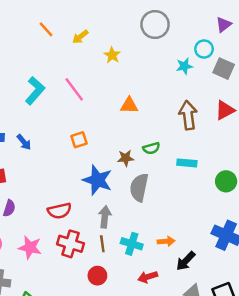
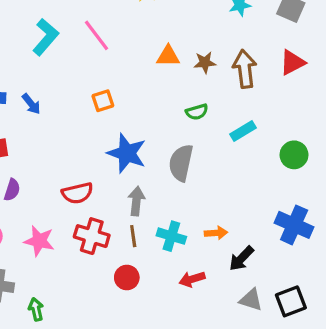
brown star: (126, 158) -> (205, 62), moved
cyan rectangle: (187, 163) -> (243, 131), turned -36

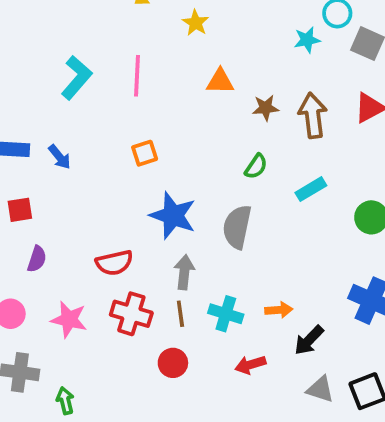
pink line: (97, 35) -> (137, 76), turned 40
orange triangle: (168, 56) -> (220, 81), moved
green semicircle: (197, 112) -> (256, 166), turned -40

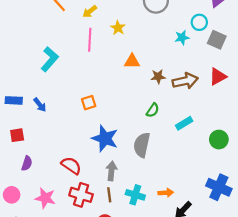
pink line: (137, 76) -> (90, 40), moved
brown arrow: (313, 115) -> (185, 81), turned 85
red semicircle: (114, 263) -> (71, 166), turned -132

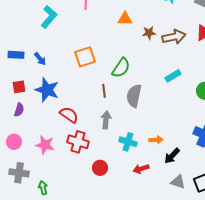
orange square: (89, 103) -> (85, 57), size x1.5
green semicircle: (153, 110) -> (121, 68), moved, size x1.5
blue star: (105, 138) -> (47, 90), moved
purple semicircle: (27, 163) -> (19, 110), moved
brown line: (109, 195) -> (104, 91), moved

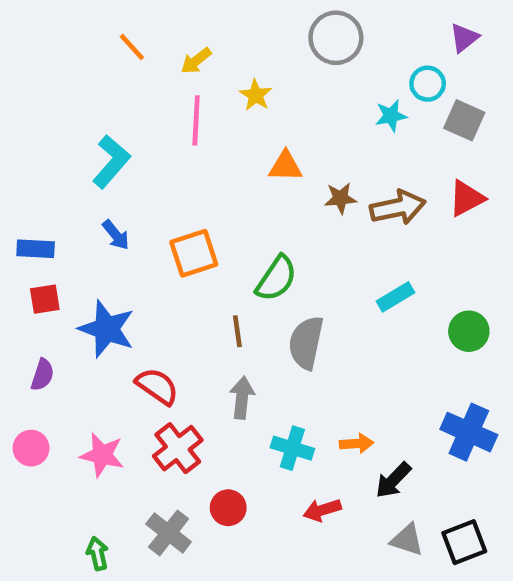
blue arrow: (40, 59) -> (116, 235), moved
red square: (19, 87) -> (45, 299), moved
red cross: (78, 142) -> (178, 448), turned 35
gray cross: (19, 173) -> (169, 533), moved, turned 30

